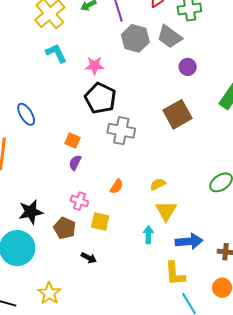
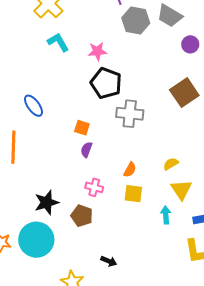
yellow square: (100, 221) -> (133, 194), moved
black arrow: (89, 258) -> (109, 261), moved

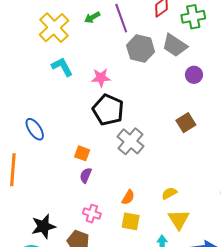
brown square: (184, 93) -> (186, 123), size x0.7
gray cross: (130, 114) -> (130, 141), turned 32

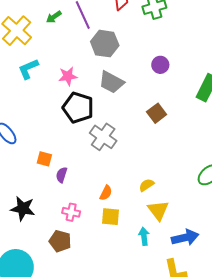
gray trapezoid: (175, 45) -> (111, 82), moved
cyan L-shape: (62, 67) -> (28, 69), turned -80
orange square: (82, 153) -> (44, 159), moved
black star: (43, 226) -> (23, 209), moved, turned 30

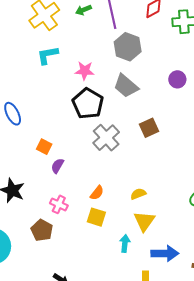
brown square: (157, 113) -> (149, 128), moved

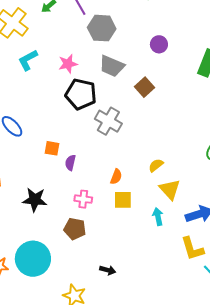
brown square: (149, 128) -> (144, 87), moved

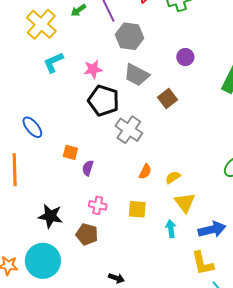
orange semicircle: (116, 177) -> (145, 172), moved
black star: (35, 200) -> (50, 216), moved

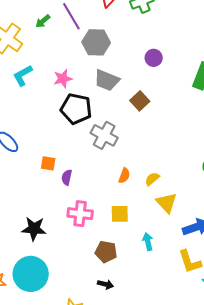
pink cross: (98, 205) -> (80, 214), size x1.4
cyan arrow: (171, 229) -> (148, 242), moved
brown pentagon: (87, 234) -> (106, 252), moved

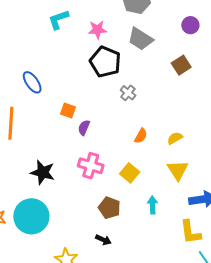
brown square: (140, 101) -> (181, 65), moved
gray cross: (104, 135) -> (128, 93), size x0.6
yellow semicircle: (152, 179) -> (175, 138), moved
yellow square: (120, 214) -> (130, 173), turned 30

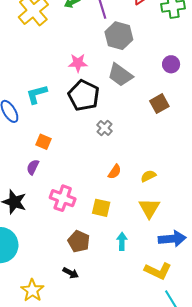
cyan L-shape: (58, 19) -> (37, 94), moved
purple semicircle: (84, 128) -> (33, 167), moved
yellow square: (130, 173) -> (101, 208), turned -30
yellow L-shape: (190, 232) -> (158, 271), turned -60

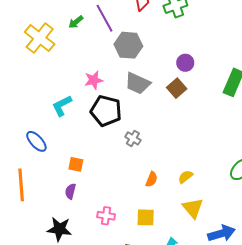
cyan L-shape: (37, 94) -> (62, 106), moved
brown square: (159, 104) -> (177, 88), moved
pink cross: (63, 198) -> (106, 216), size x0.7

